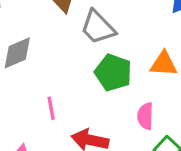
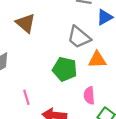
gray trapezoid: (98, 27) -> (79, 37), moved

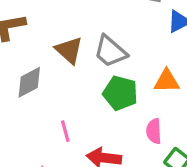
brown triangle: (26, 23) -> (69, 50), moved
gray trapezoid: (79, 37) -> (110, 51), moved

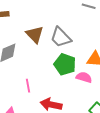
pink semicircle: (154, 131) -> (84, 77), moved, turned 105

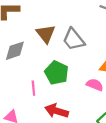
green pentagon: (65, 64) -> (57, 73), moved

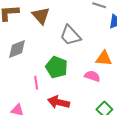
brown triangle: (46, 34) -> (41, 16), moved

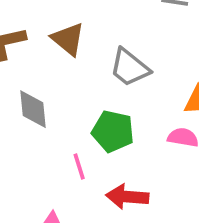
gray diamond: (17, 49) -> (33, 109), turned -65

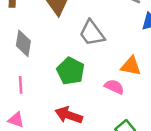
pink line: (79, 166) -> (21, 85), moved

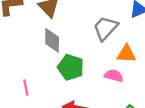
gray trapezoid: (92, 33) -> (105, 28), moved, turned 88
gray diamond: (23, 43) -> (52, 40), moved

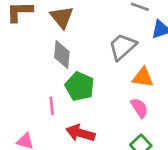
pink semicircle: (114, 76) -> (139, 108), moved, turned 36
pink line: (26, 88) -> (52, 106), moved

